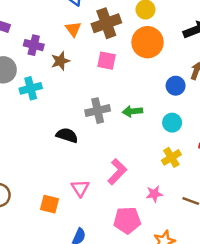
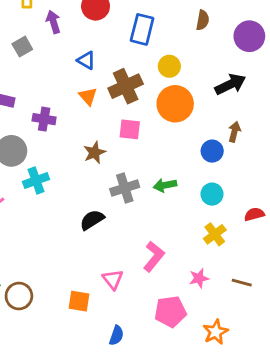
brown star: (60, 61) -> (94, 152), moved
cyan cross: (31, 88) -> (36, 180), moved
black semicircle: (67, 135) -> (92, 220), turned -45

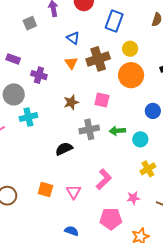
pink square: (130, 129) -> (102, 100), moved
cyan circle: (212, 194) -> (140, 139), moved
orange square: (79, 301) -> (46, 189), moved
blue semicircle: (116, 335) -> (72, 231), turned -96

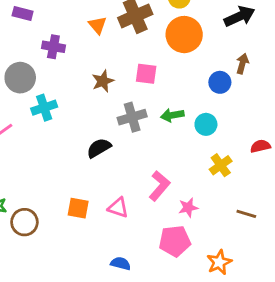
purple rectangle: (13, 59) -> (23, 13), moved
pink triangle: (74, 192) -> (118, 208), turned -35
pink star: (133, 198) -> (188, 208), moved

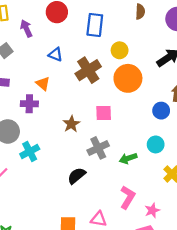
orange triangle: (98, 25) -> (43, 84), moved
green arrow: (172, 115) -> (128, 158), moved

